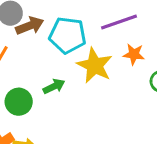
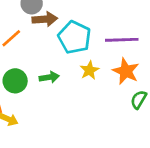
orange star: (134, 54) -> (126, 71), size x1.4
yellow star: (95, 65) -> (89, 70), size x0.6

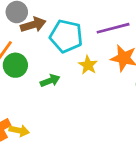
green circle: (15, 81) -> (15, 65), moved

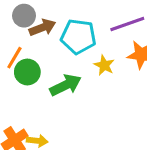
green arrow: (50, 81) -> (65, 85), size x1.5

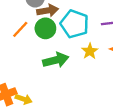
green circle: (27, 72) -> (45, 28), moved

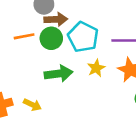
orange line: (20, 29) -> (24, 36), turned 30
yellow arrow: (24, 99) -> (32, 105), moved

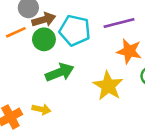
orange line: (24, 36) -> (16, 32), moved
yellow star: (96, 68) -> (108, 86), moved, size x1.6

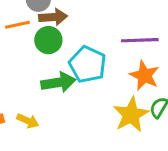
cyan pentagon: (75, 30) -> (88, 64), moved
yellow star: (108, 86) -> (131, 115), moved

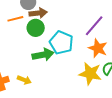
purple line: (140, 40) -> (94, 26), turned -45
yellow star: (131, 115) -> (90, 74), turned -30

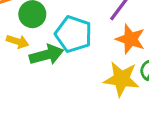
yellow arrow: (24, 80) -> (18, 41), moved

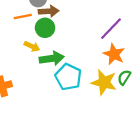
cyan pentagon: (73, 34) -> (68, 77), moved

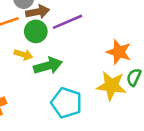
purple line: (111, 29) -> (67, 22), moved, turned 30
cyan pentagon: (68, 77) -> (66, 103), moved

